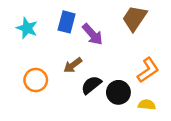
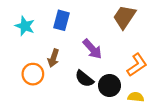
purple arrow: (93, 34) -> (92, 49), moved
brown arrow: (73, 65) -> (53, 58), moved, turned -36
black semicircle: (91, 85) -> (84, 79), turned -102

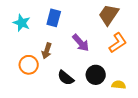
orange L-shape: (137, 65) -> (118, 43), moved
black semicircle: (84, 79) -> (66, 78), moved

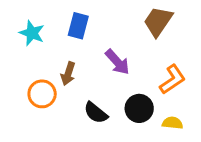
orange L-shape: (118, 43) -> (173, 79), moved

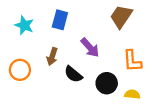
orange L-shape: (173, 79) -> (132, 61), turned 120
orange circle: (42, 94) -> (20, 70), moved
black semicircle: (96, 113) -> (73, 74), moved

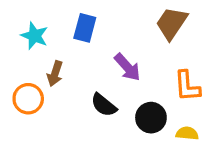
brown arrow: (52, 57) -> (55, 74), moved

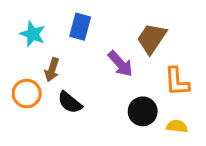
brown trapezoid: (171, 23) -> (152, 38), moved
black semicircle: (104, 105) -> (70, 102), moved

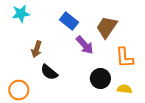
blue rectangle: (80, 27) -> (69, 21), moved, turned -66
cyan star: (33, 34) -> (21, 14), moved, turned -30
orange circle: (27, 94) -> (19, 90), moved

